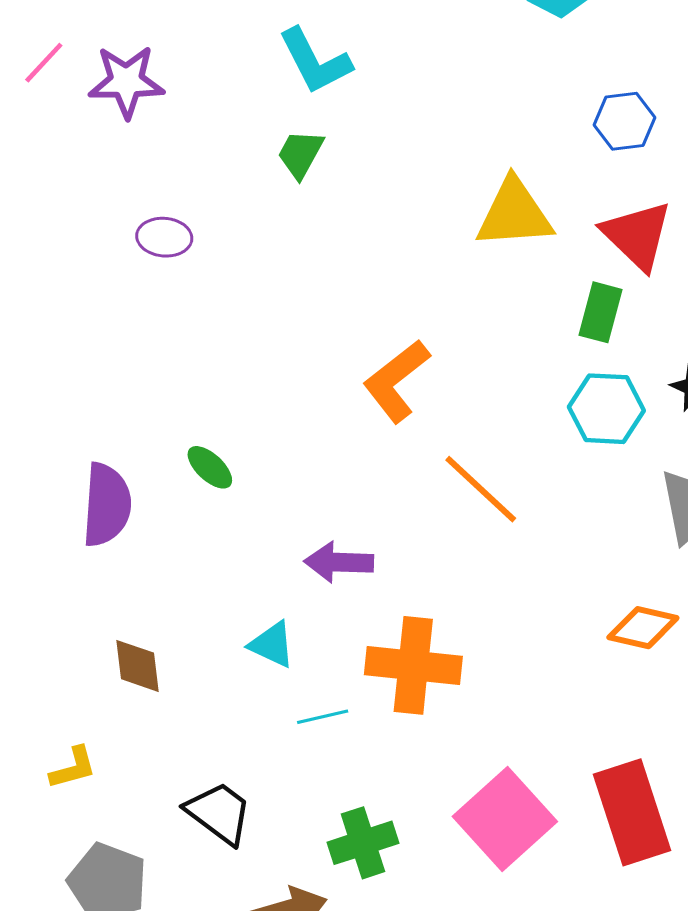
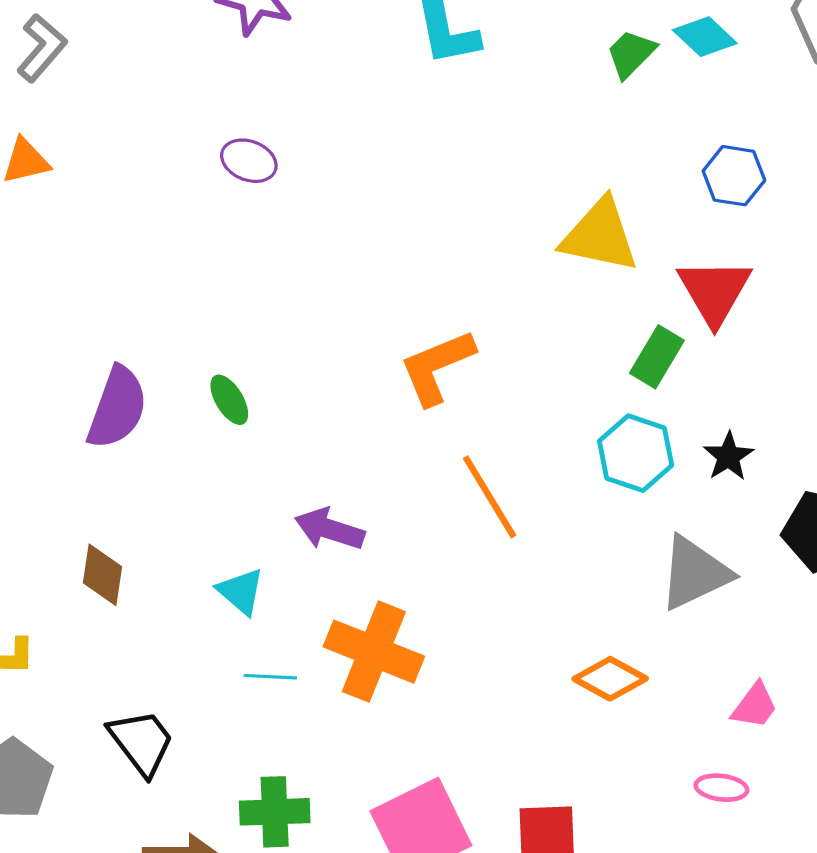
green trapezoid: (300, 154) -> (631, 54), moved

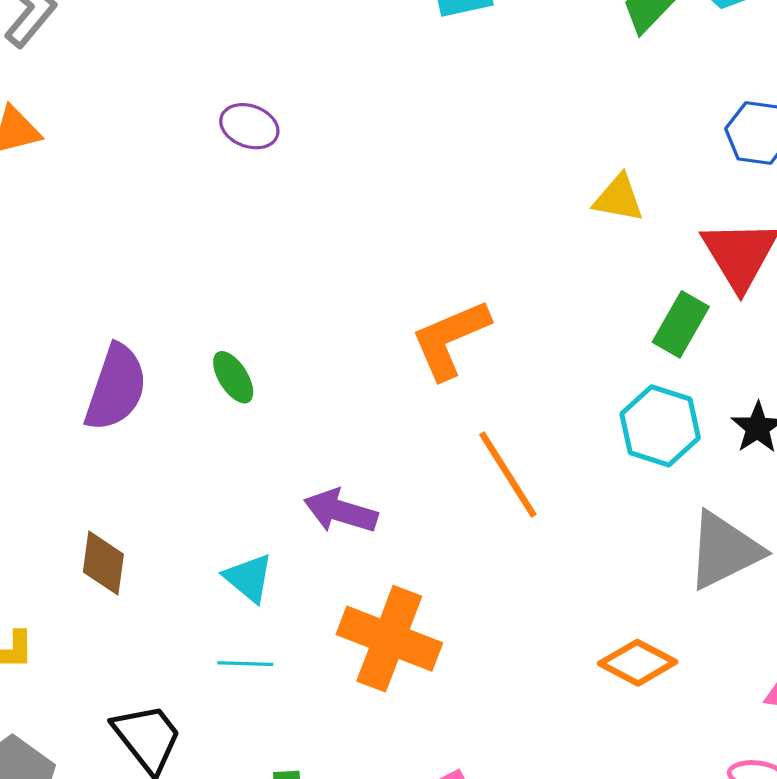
yellow triangle: (600, 236) -> (619, 198), size x0.6
cyan line: (270, 677) -> (245, 664), moved

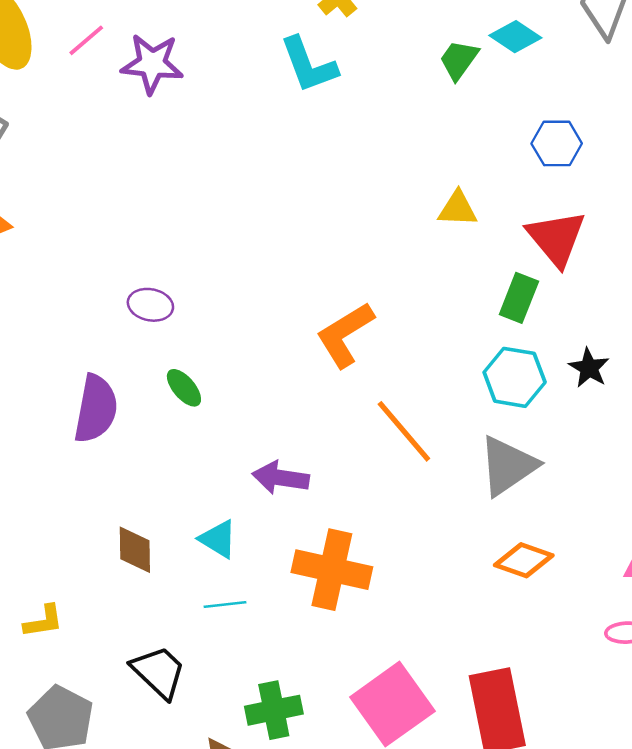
purple ellipse: (249, 126) -> (150, 305), moved
gray triangle: (724, 550) -> (508, 466), moved
brown diamond: (103, 563) -> (135, 550), moved

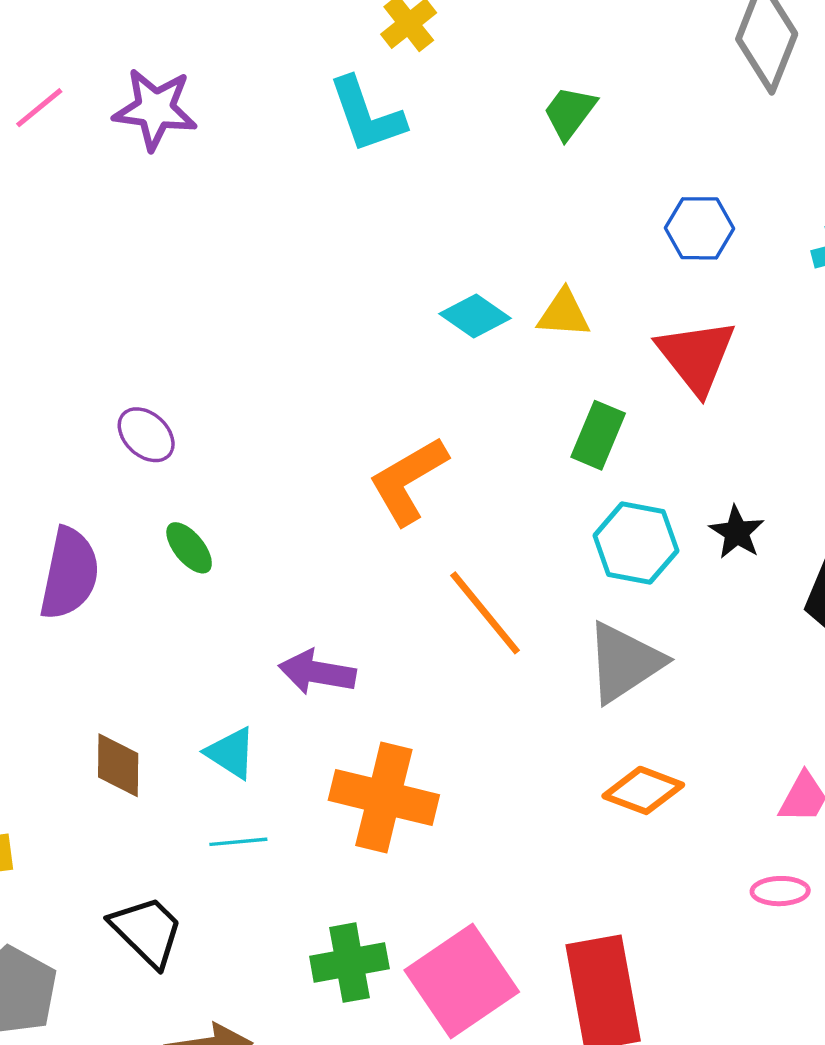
cyan diamond: (515, 37) -> (475, 316), moved
pink line: (86, 40) -> (39, 108), moved
green rectangle: (519, 298) -> (598, 435), moved
purple ellipse: (150, 305) -> (146, 435), turned 30
green cross: (274, 710) -> (349, 963), moved

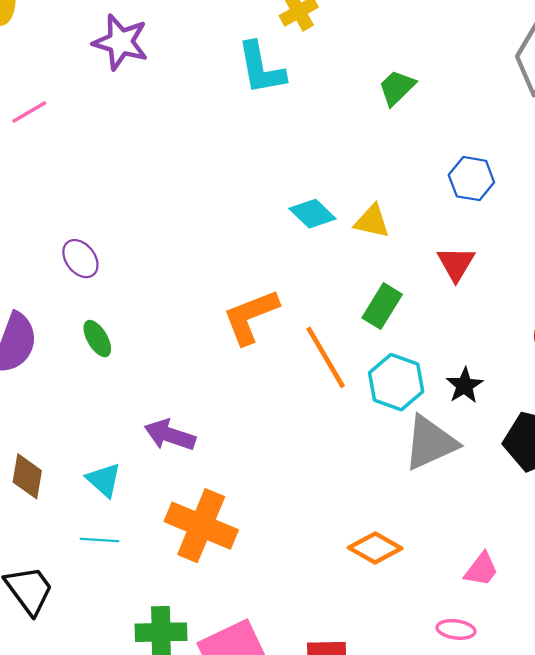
pink line: (39, 108) -> (29, 112), moved
red triangle: (696, 356) -> (456, 264), size x0.7
orange line: (485, 613) -> (326, 357), moved
gray triangle: (624, 662) -> (430, 443), moved

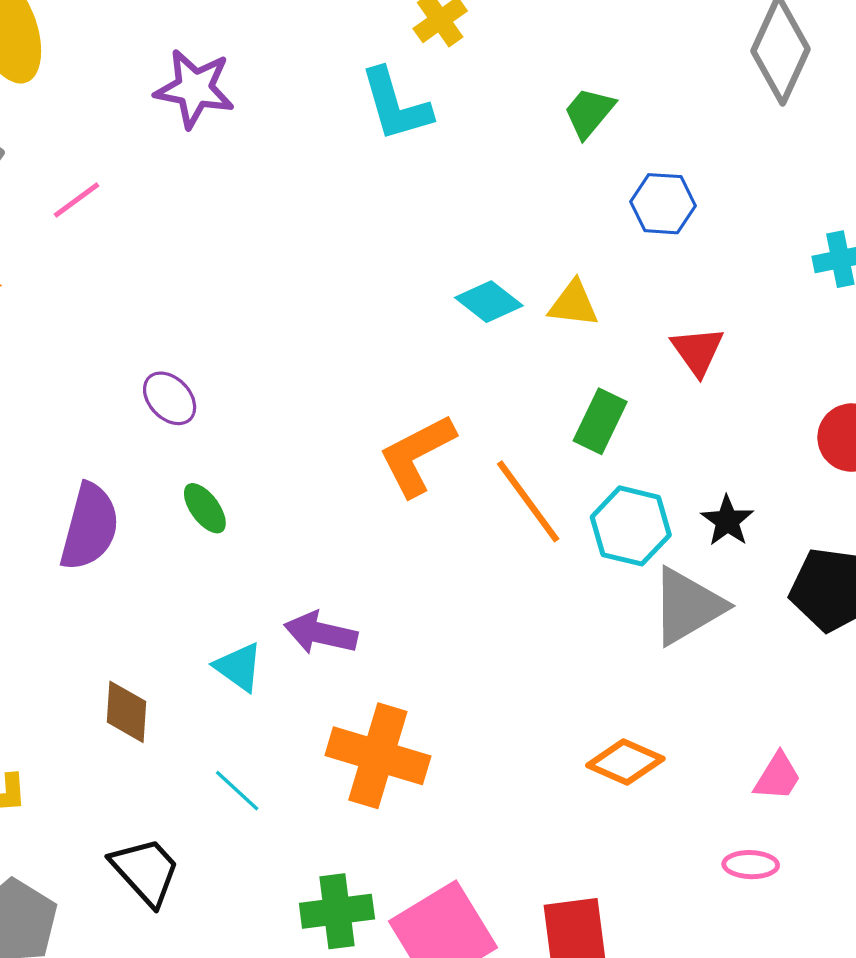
blue hexagon: (471, 179) -> (663, 204), moved
cyan triangle: (104, 480) -> (239, 667), moved
cyan line: (99, 540) -> (237, 791), turned 45

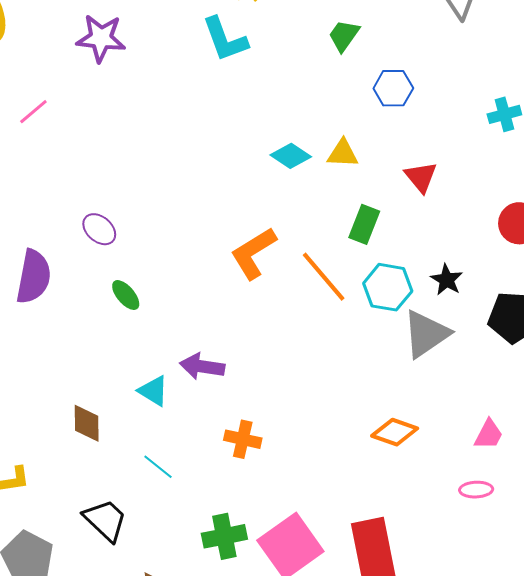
purple semicircle: (90, 527) -> (34, 277), moved
orange cross: (378, 756) -> (243, 439), size x0.6

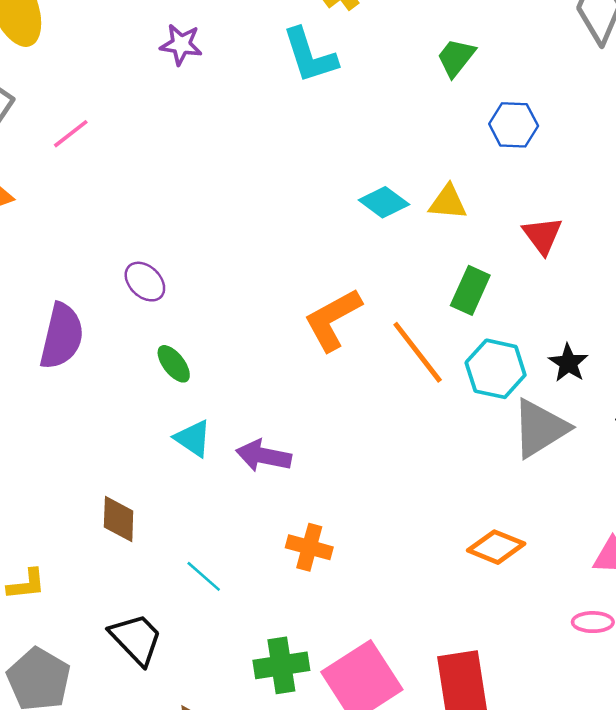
purple star: (101, 38) -> (181, 45), moved, size x0.7
cyan triangle: (153, 391) -> (193, 438), moved

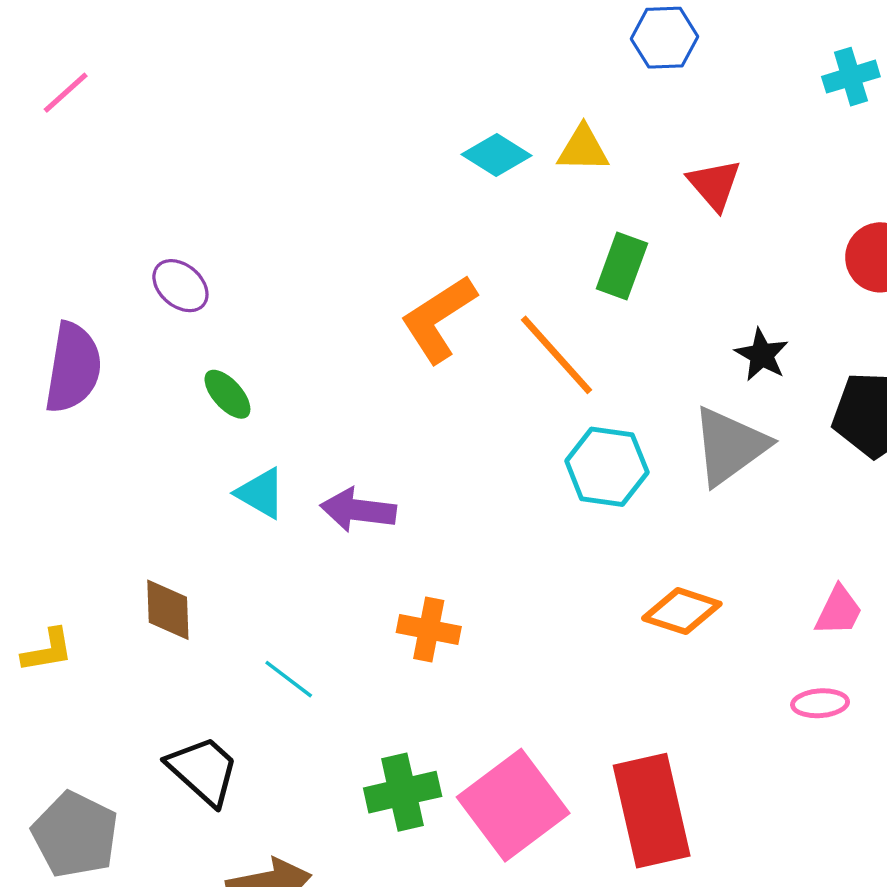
cyan hexagon: (496, 369) -> (607, 467), moved
yellow L-shape: (26, 584) -> (47, 650), moved

